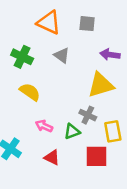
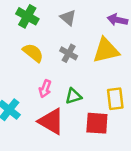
gray cross: (88, 115) -> (69, 53), moved
pink arrow: (44, 126) -> (45, 89), turned -98
red triangle: (52, 157) -> (51, 121), size x1.6

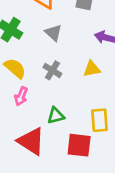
yellow triangle: (106, 50) -> (92, 69), size x0.6
pink arrow: (45, 89) -> (21, 96), moved

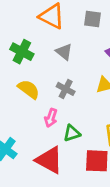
pink arrow: (21, 96) -> (51, 118), moved

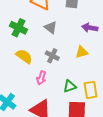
green triangle: (72, 133) -> (70, 86), moved

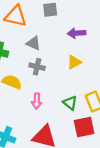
gray cross: (52, 56) -> (37, 67), moved
green triangle: (70, 86) -> (70, 103), turned -48

